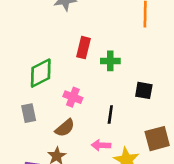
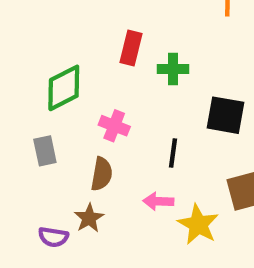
black square: (144, 90) -> (226, 115), size x1.4
brown semicircle: (65, 128) -> (102, 174), turned -40

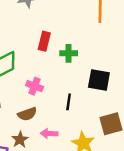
brown semicircle: (102, 174) -> (27, 114), turned 60
pink arrow: (158, 201) -> (49, 133), moved

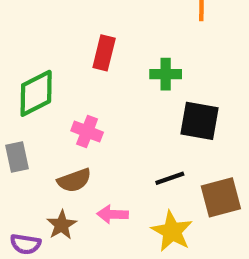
green cross: (69, 53) -> (166, 74), moved
black line: (69, 102) -> (170, 178), moved, turned 63

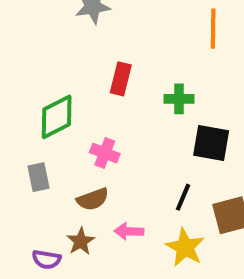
black line: (170, 178) -> (183, 197), turned -48

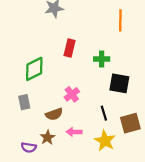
pink cross: (105, 153) -> (72, 94), moved, turned 32
black line: (183, 197) -> (104, 113), turned -40

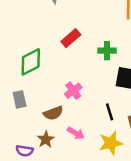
red rectangle: (70, 48) -> (71, 38), turned 35
pink arrow: (74, 132) -> (76, 133), turned -152
yellow star: (105, 141) -> (111, 143), turned 30

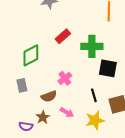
green cross: (107, 51) -> (92, 46), size x1.5

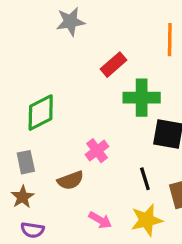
red rectangle: (63, 36) -> (114, 65), moved
pink arrow: (67, 112) -> (100, 220), moved
brown star: (43, 117) -> (22, 197), moved

